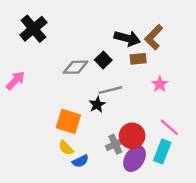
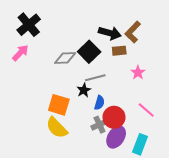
black square: (103, 60) -> (89, 52), size x1.5
pink arrow: (15, 80) -> (20, 53), moved
yellow semicircle: (66, 148) -> (57, 128), size x1.6
cyan rectangle: (162, 151) -> (140, 144), moved
blue semicircle: (80, 161) -> (99, 103), moved, turned -48

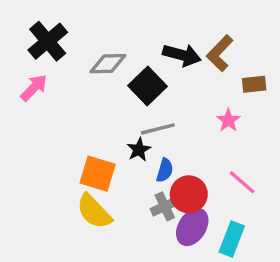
brown rectangle: (119, 51) -> (254, 84), moved
gray diamond: (65, 58) -> (108, 64), moved

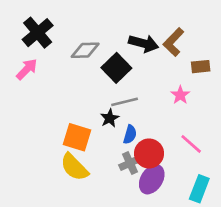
cyan rectangle: (232, 239) -> (199, 189), moved

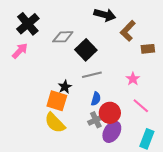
black arrow: (144, 43) -> (105, 15), moved
pink star: (180, 95) -> (133, 79), moved
black star: (110, 118) -> (65, 87), moved

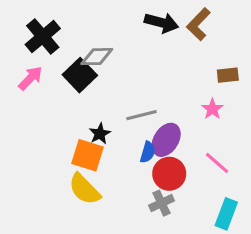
brown L-shape: (128, 31) -> (199, 24), moved
black square: (86, 50) -> (80, 75), moved
pink star: (133, 79) -> (212, 109), moved
gray cross: (96, 120) -> (162, 203), moved
purple ellipse: (112, 132) -> (166, 140), moved

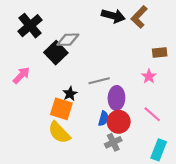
pink arrow: (30, 78) -> (21, 75), moved
purple ellipse: (166, 140) -> (116, 98), turned -30
blue semicircle: (148, 152) -> (104, 119), moved

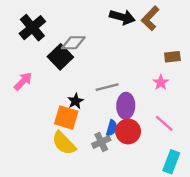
gray cross: (113, 142) -> (101, 142), moved

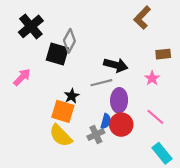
black arrow: (122, 17) -> (116, 65), moved
gray diamond: (73, 43) -> (69, 41), turned -60
black square: (60, 57) -> (57, 54), turned -30
cyan rectangle: (171, 162) -> (162, 153), turned -60

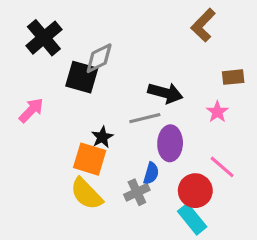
gray diamond: (69, 41) -> (99, 58), turned 35
red circle: (121, 125) -> (195, 191), moved
cyan rectangle: (162, 153) -> (192, 219), moved

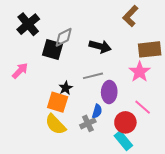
brown rectangle: (233, 77) -> (150, 49), size x1.6
black arrow: (165, 93) -> (100, 46), moved
pink star: (217, 112) -> (140, 72), size x1.5

